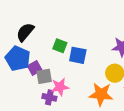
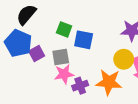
gray square: (44, 76) -> (61, 57), moved
purple cross: (49, 97) -> (80, 86), moved, turned -32

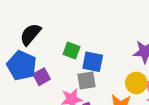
gray square: (61, 57) -> (86, 80), moved

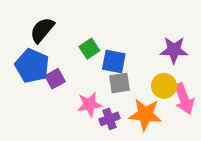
green square: (72, 51) -> (89, 49), turned 35
gray square: (86, 80) -> (120, 83), moved

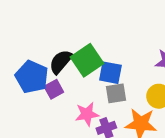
black semicircle: (42, 30) -> (61, 62), moved
green square: (89, 49) -> (87, 60), size x1.6

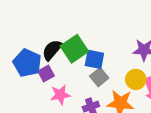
gray square: (116, 93) -> (99, 77), turned -30
pink star: (87, 114) -> (60, 95), moved

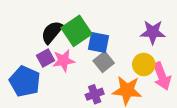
blue pentagon: (27, 63) -> (25, 81), moved
pink star: (60, 95) -> (64, 61), moved

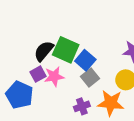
green square: (77, 31) -> (66, 50), turned -32
blue square: (98, 42) -> (85, 60), turned 30

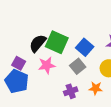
blue square: (85, 60) -> (85, 47), moved
purple square: (38, 74) -> (19, 63), moved, turned -32
orange star: (111, 103) -> (96, 88), size x0.6

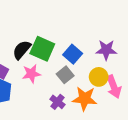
orange star: (96, 88) -> (85, 99), size x1.6
purple cross: (71, 91) -> (57, 102), turned -32

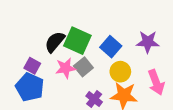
gray square: (65, 75) -> (83, 67), moved
yellow circle: (99, 77) -> (120, 72), moved

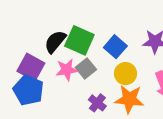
purple square: (32, 66) -> (31, 67), size x1.5

